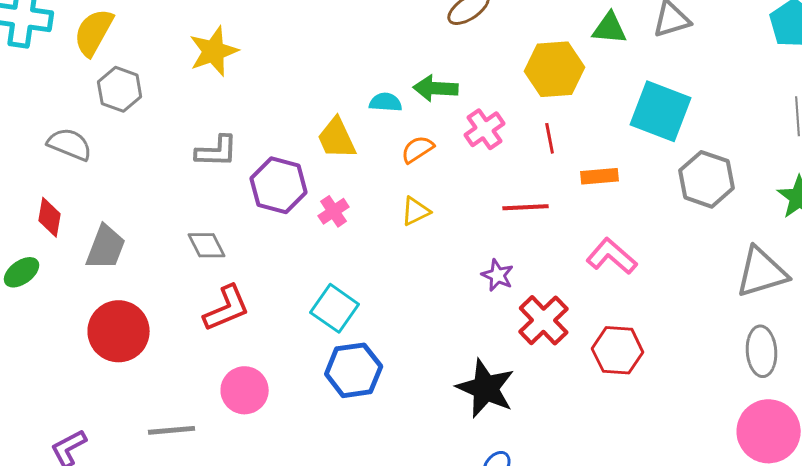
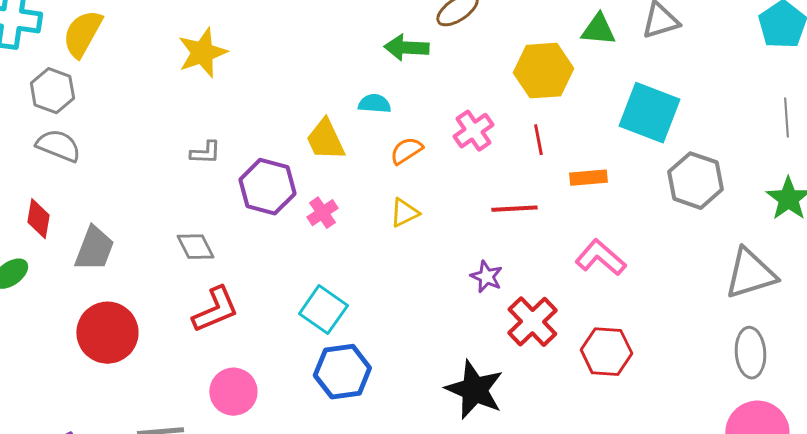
green arrow: (436, 88) -> (406, 48), moved
gray hexagon: (120, 89) -> (52, 91), moved
gray L-shape: (217, 151) -> (205, 153), size x0.7

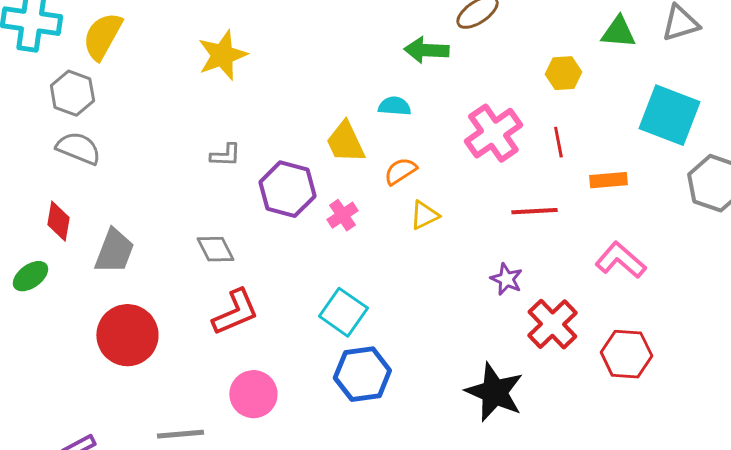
yellow hexagon: (543, 71) -> (563, 73), size x0.6
pink cross: (473, 131) -> (493, 133), size x1.4
orange semicircle: (406, 151) -> (400, 171), moved

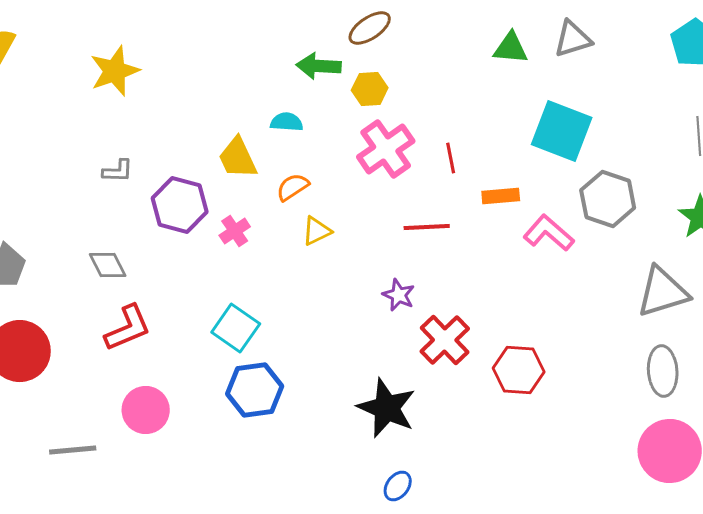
yellow hexagon: (563, 73) -> (370, 89), moved
pink L-shape: (620, 260) -> (549, 233), moved

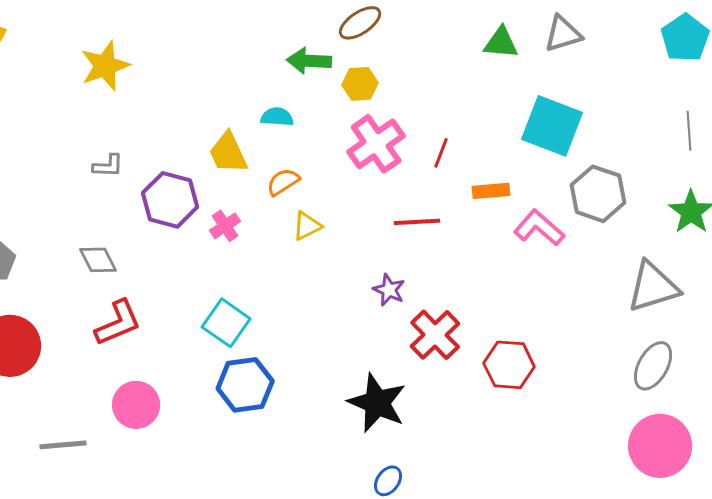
red line: (451, 158) -> (441, 153), turned 32
gray ellipse: (663, 371) -> (653, 366), turned 33

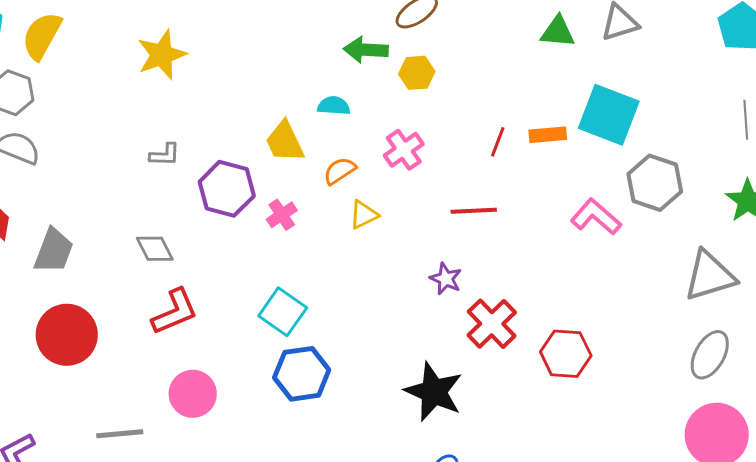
pink cross: (376, 144) -> (404, 150), moved, size x0.7
orange rectangle: (491, 191) -> (548, 135), moved

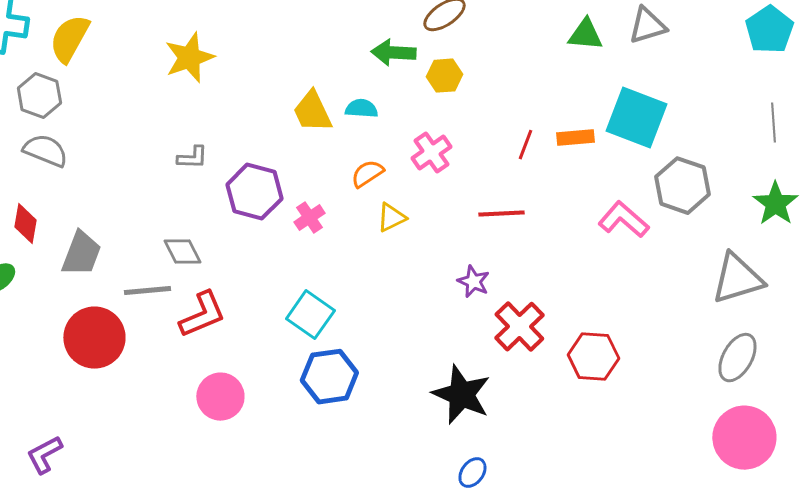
yellow trapezoid: (285, 142) -> (312, 112), moved
gray line: (120, 434) -> (147, 291), moved

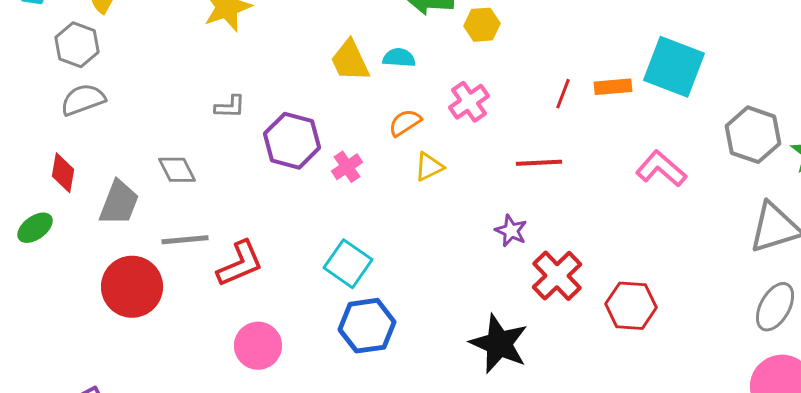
gray semicircle: (45, 151) -> (83, 100), turned -42
gray hexagon: (682, 186) -> (753, 135), moved
gray diamond: (182, 252) -> (177, 170), moved

